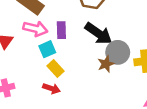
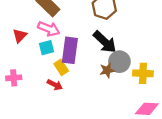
purple rectangle: (61, 30) -> (70, 50), moved, size x1.6
cyan square: (47, 49) -> (47, 48), moved

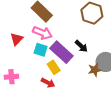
black arrow: (105, 42) -> (81, 46), moved, size x0.6
cyan square: (47, 48) -> (41, 50), turned 32
purple rectangle: (70, 50) -> (61, 52), turned -55

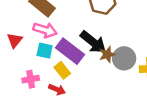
black arrow: (81, 46) -> (93, 42), size x1.6
brown star: (95, 70) -> (107, 54), moved
pink cross: (11, 77) -> (31, 79), moved

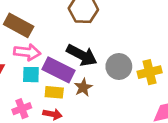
brown star: (107, 54) -> (83, 87), moved
yellow rectangle: (62, 70) -> (54, 92), turned -35

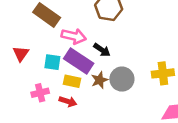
pink arrow: (27, 52) -> (74, 36), moved
black arrow: (82, 55) -> (102, 50), size x0.6
gray circle: (119, 66) -> (122, 79), moved

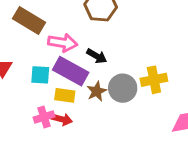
yellow cross: (163, 73) -> (154, 80), moved
pink cross: (40, 93) -> (44, 117), moved

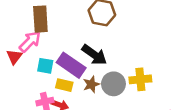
brown rectangle: (29, 20) -> (40, 19), turned 50
pink arrow: (63, 43) -> (30, 42), moved, turned -60
black arrow: (97, 56) -> (94, 55), size x1.5

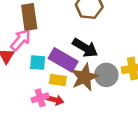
brown star: (91, 84) -> (85, 77), size x1.6

